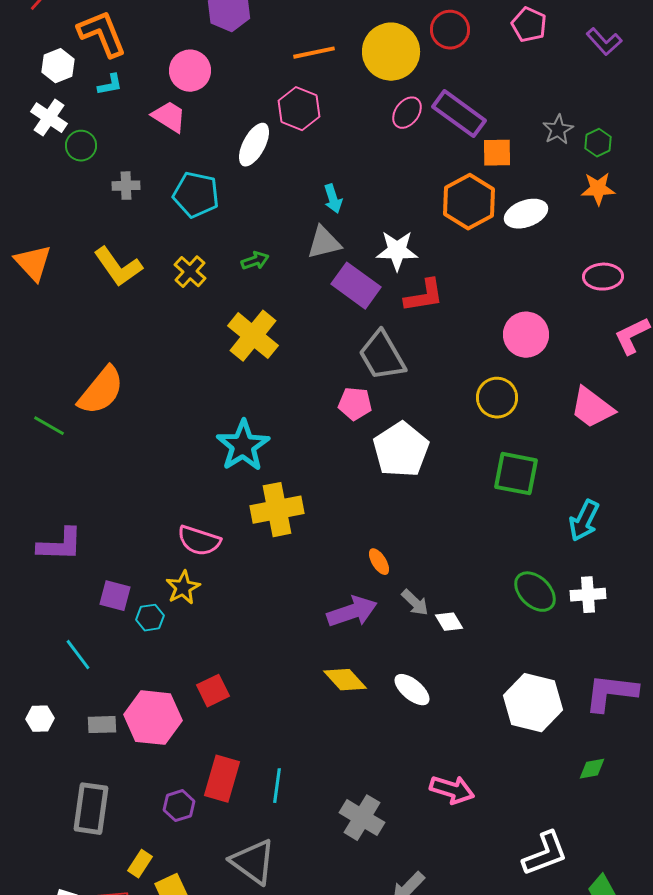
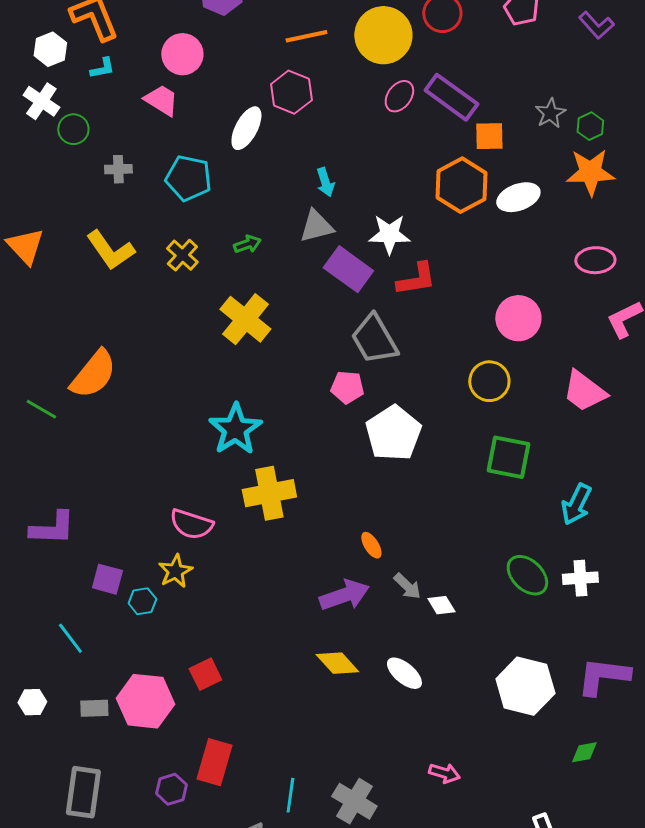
orange star: (598, 189) -> (590, 172), size x1.4
cyan line: (277, 786) -> (290, 795), moved
pink arrow: (452, 790) -> (444, 773), size x0.7

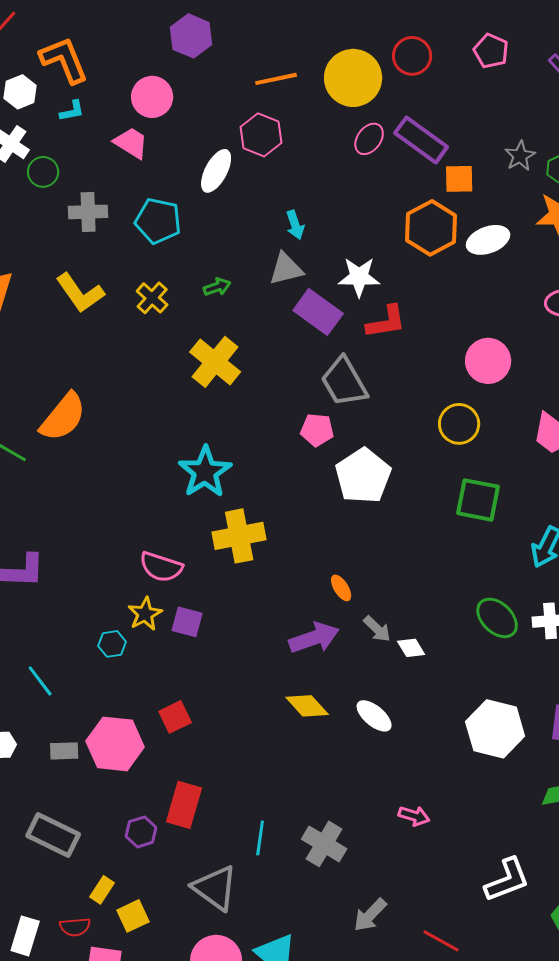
gray cross: (118, 169) -> (88, 212), size x1.4
purple square: (107, 579) -> (187, 622), moved
gray rectangle: (83, 792) -> (53, 835), turned -72

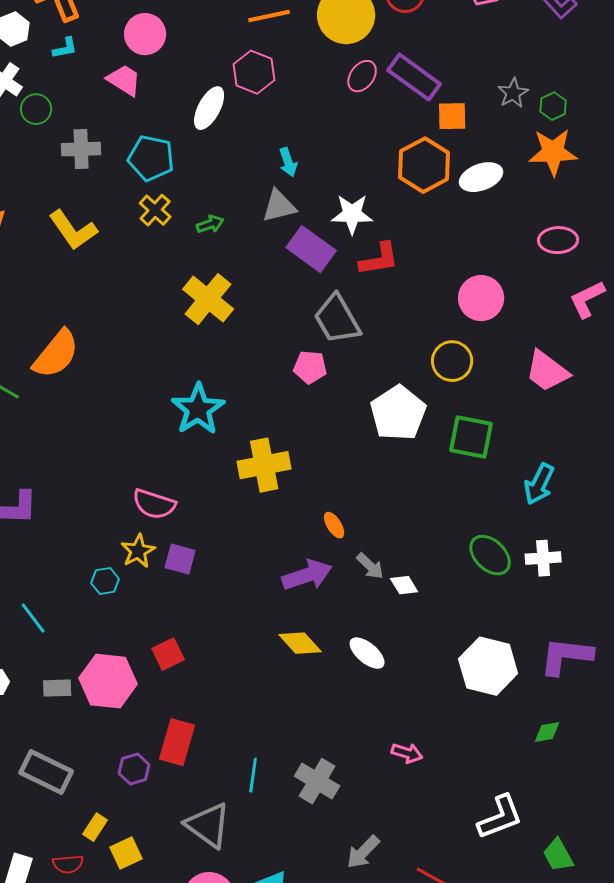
yellow cross: (152, 298) -> (155, 210), moved
white pentagon: (363, 476) -> (398, 413), moved
yellow cross: (239, 536) -> (264, 465), moved

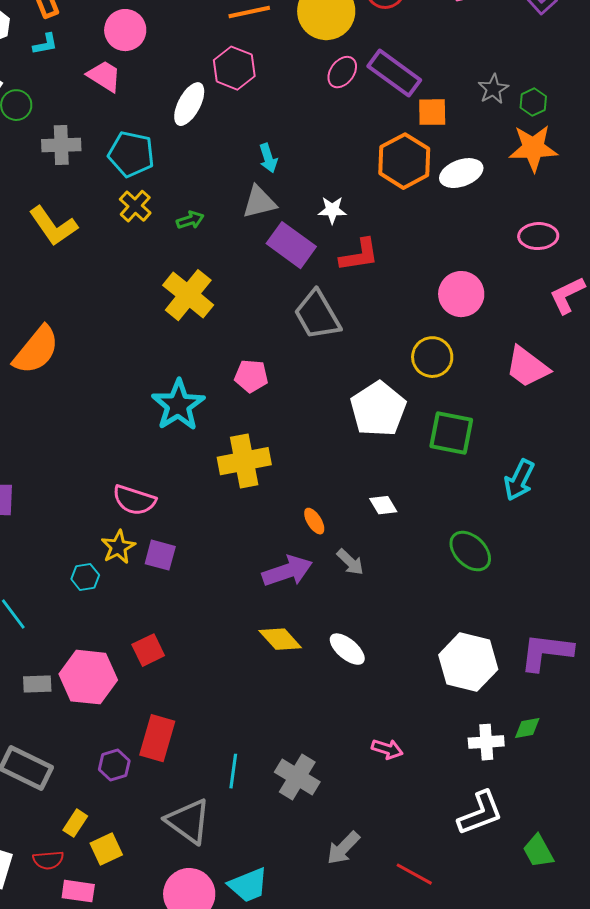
white star: (352, 214) -> (332, 210), size x0.7
pink pentagon: (310, 367) -> (251, 376), moved
white cross: (543, 558) -> (486, 742), moved
white diamond: (404, 585) -> (383, 505), moved

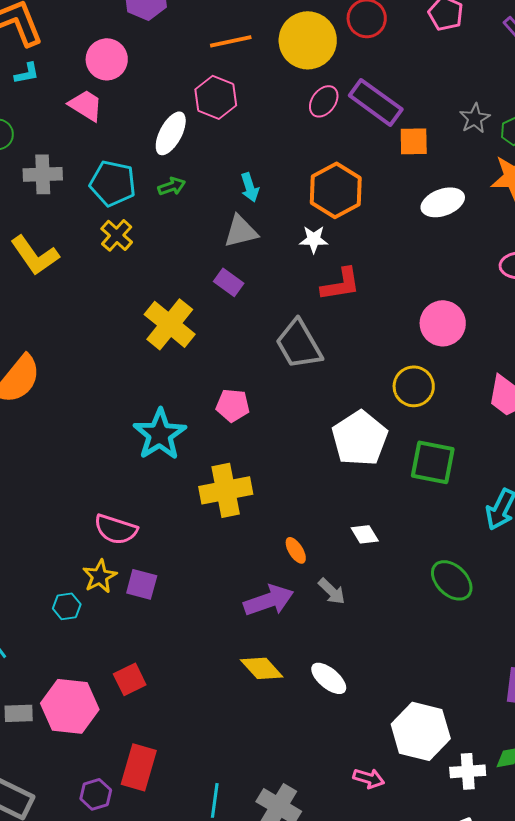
orange hexagon: (404, 161) -> (336, 190), moved
green arrow: (190, 220) -> (172, 186), moved
purple rectangle: (291, 245) -> (229, 282), moved, size x0.6
white hexagon: (468, 662) -> (421, 731), moved

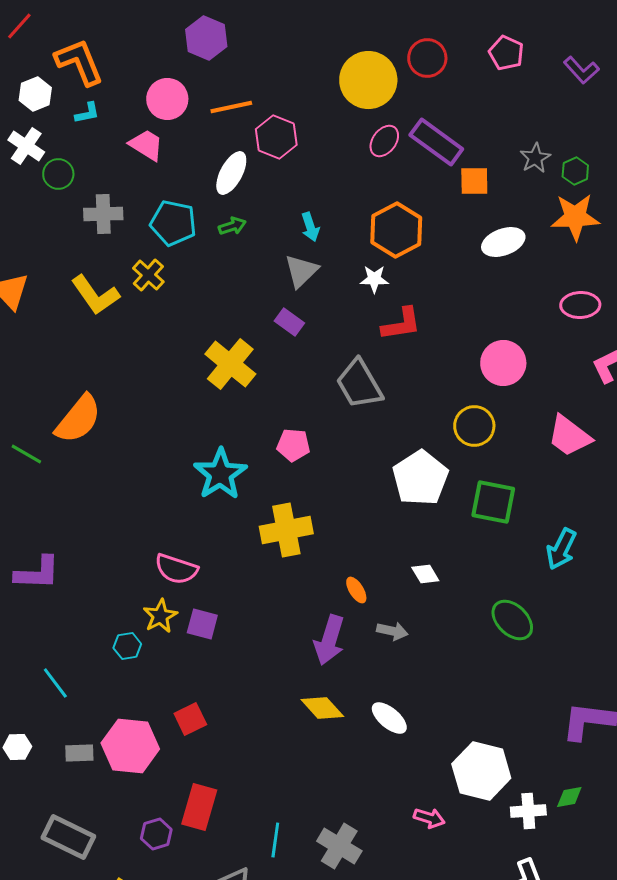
orange line: (231, 41) -> (231, 107), moved
gray triangle: (241, 231) -> (301, 271), turned -30
yellow cross: (117, 235) -> (148, 275), moved
gray arrow: (332, 591) -> (392, 631), turned -32
purple arrow: (269, 600) -> (329, 640), turned 126

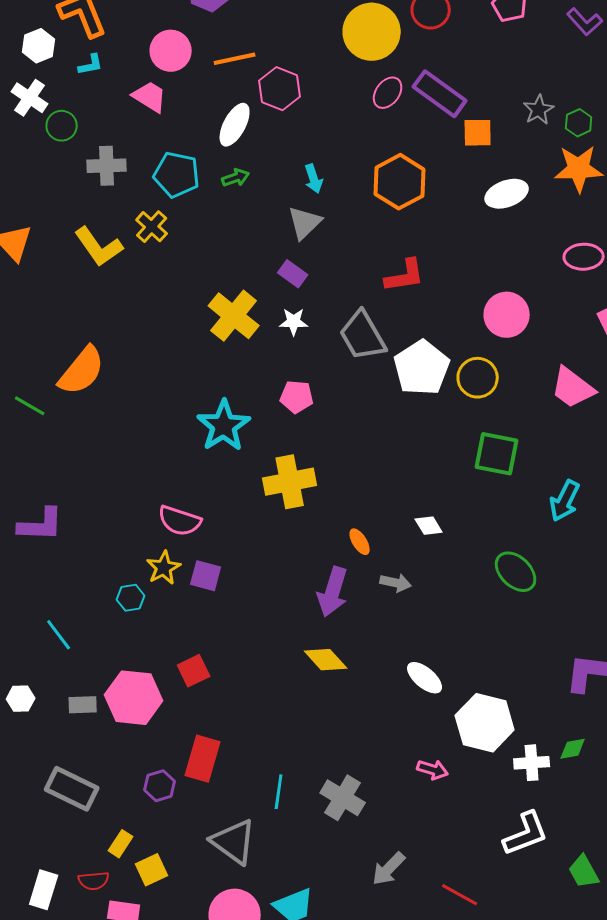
white star: (374, 279) -> (294, 322), moved
white pentagon: (420, 478) -> (422, 368), moved
white ellipse: (389, 718) -> (425, 678), moved

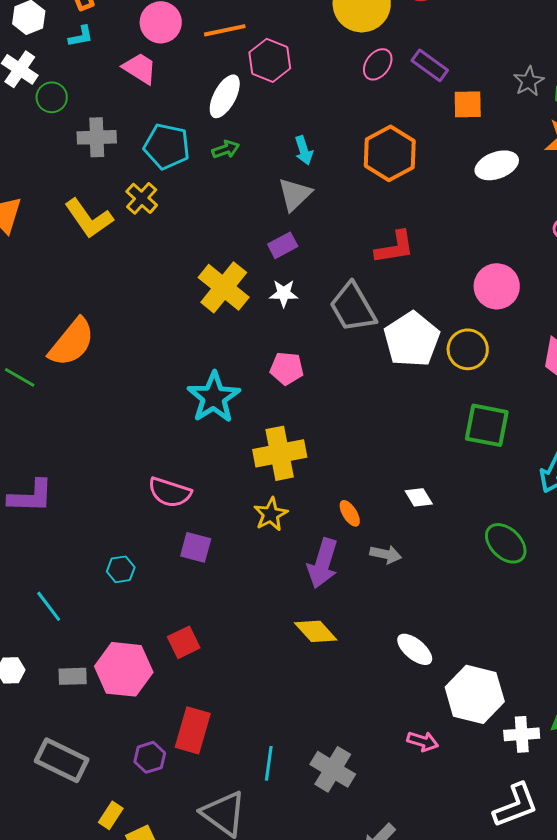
purple rectangle: (440, 94) -> (430, 65), size x0.7
purple rectangle: (293, 274) -> (283, 245), turned -64
yellow star: (164, 568) -> (271, 514), moved

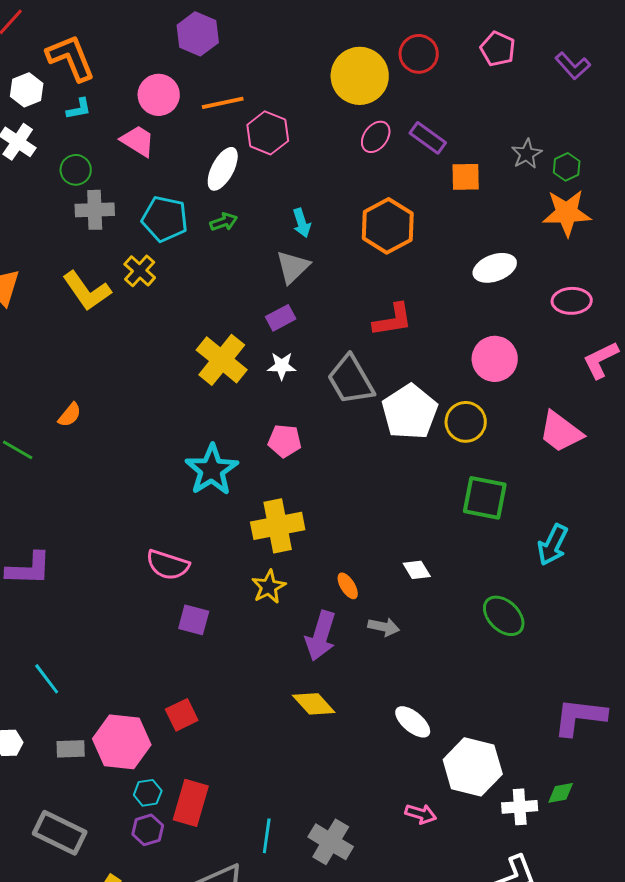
green circle: (52, 97) -> (76, 170), moved
white ellipse: (497, 165) -> (495, 268), moved
orange semicircle: (72, 342) -> (70, 415), size x0.5
cyan hexagon: (121, 569) -> (148, 793), moved

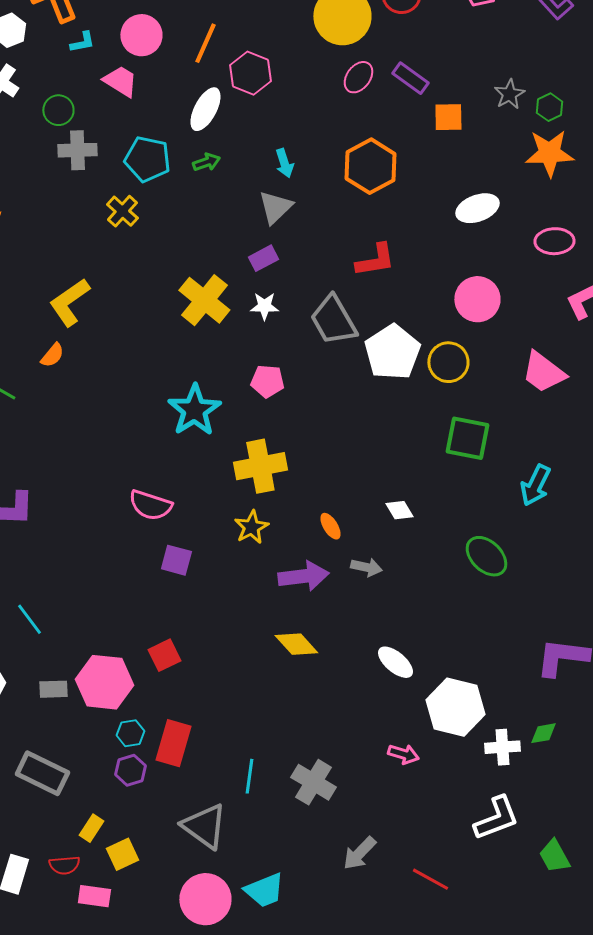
orange line: (223, 103) -> (205, 43), turned -54
cyan L-shape: (79, 109) -> (82, 42), moved
yellow L-shape: (87, 291) -> (69, 302), moved, turned 90
purple arrow: (321, 636) -> (303, 576), turned -114

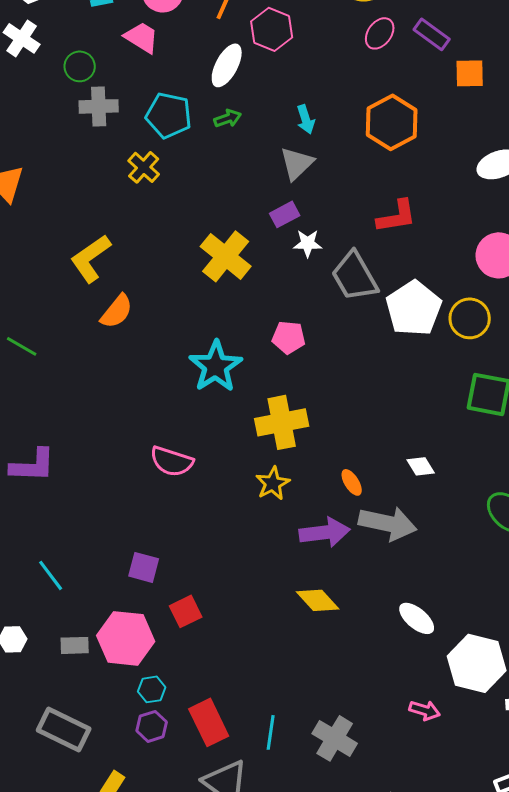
white star: (264, 306) -> (308, 243), moved
orange semicircle: (52, 355) -> (117, 311), moved, size x1.4
purple square: (176, 560) -> (144, 567), moved
gray arrow: (366, 567) -> (388, 523), size x1.8
red rectangle: (173, 743) -> (209, 722), moved, turned -42

